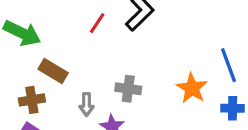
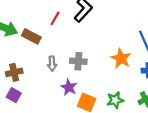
brown rectangle: (53, 71) -> (31, 36), moved
gray arrow: (86, 104) -> (52, 64), moved

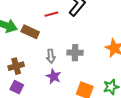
red line: (55, 18) -> (51, 14), turned 48
purple star: (69, 87) -> (54, 76), moved

